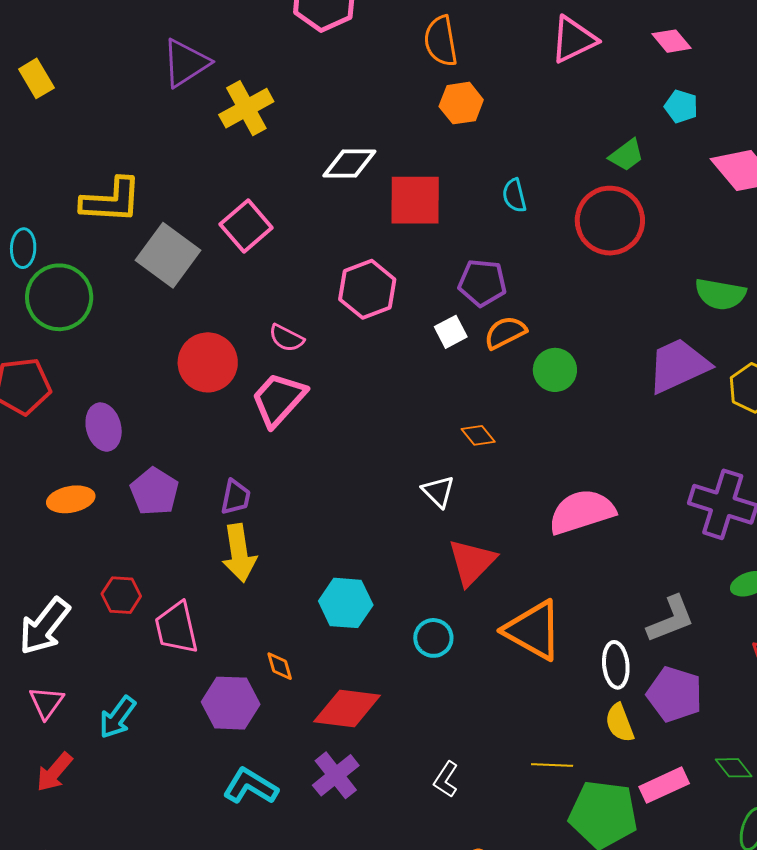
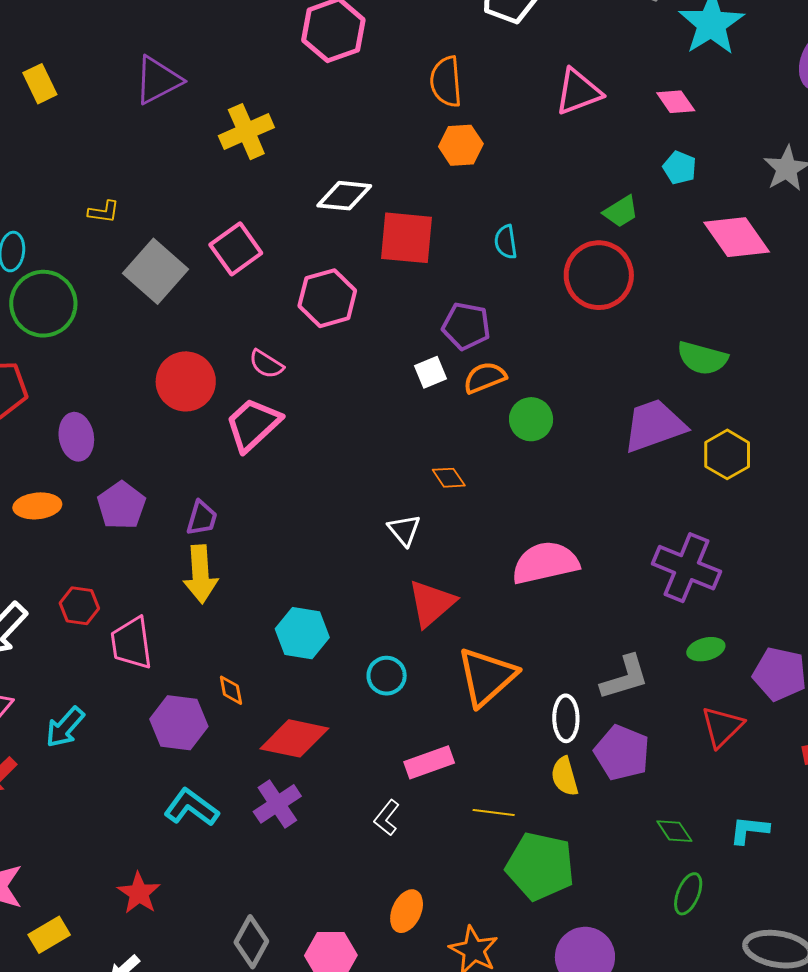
purple triangle: (186, 63) -> (158, 80), moved
yellow L-shape: (111, 201) -> (104, 212), size x0.5
pink hexagon: (367, 289) -> (327, 298), moved
orange triangle: (533, 630) -> (487, 677), turned 44
pink rectangle: (664, 785) -> (429, 762), moved

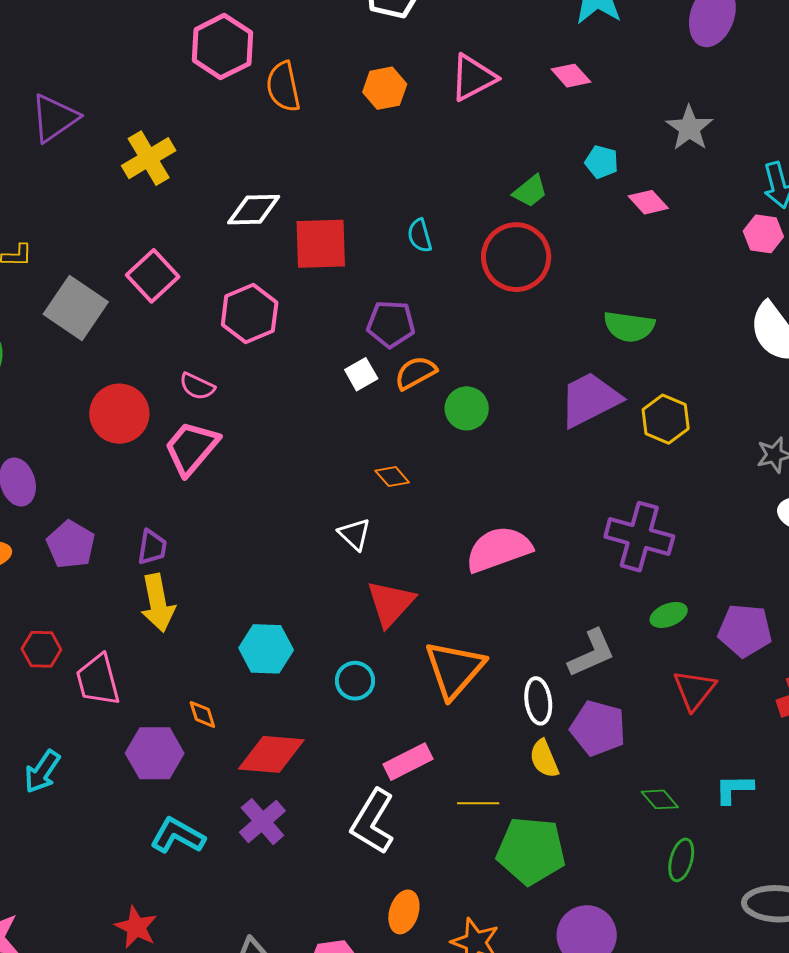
orange semicircle: (446, 82) -> (283, 87), moved
orange hexagon: (461, 145) -> (385, 88), moved
cyan pentagon: (680, 168) -> (602, 162), moved
pink diamond: (737, 237) -> (648, 202), size x0.6
white L-shape: (387, 818) -> (373, 822), size x1.8

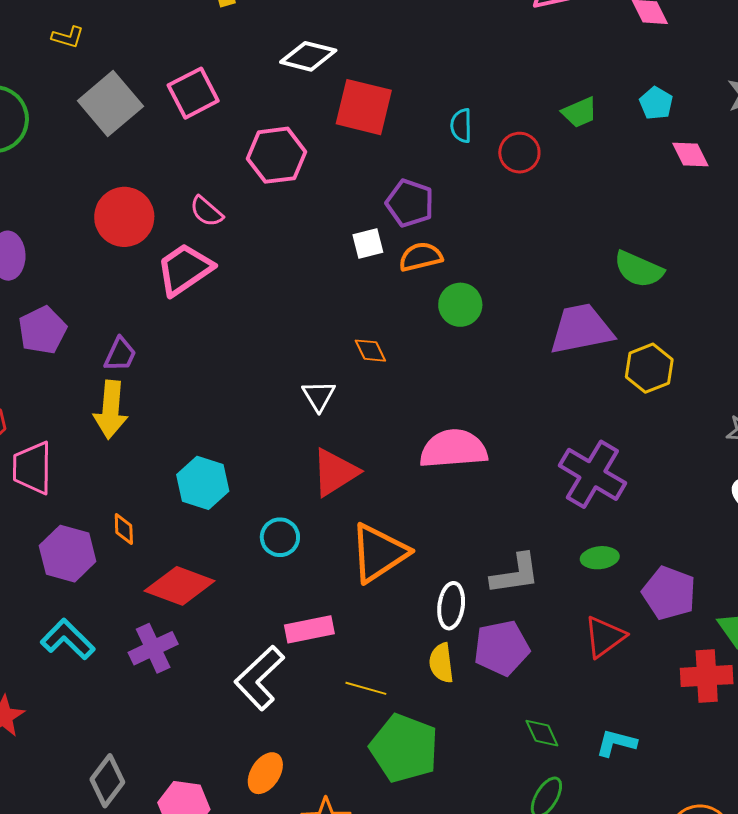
red circle: (516, 257) -> (519, 153), moved, size x0.6
purple pentagon: (598, 728) -> (502, 648), turned 30

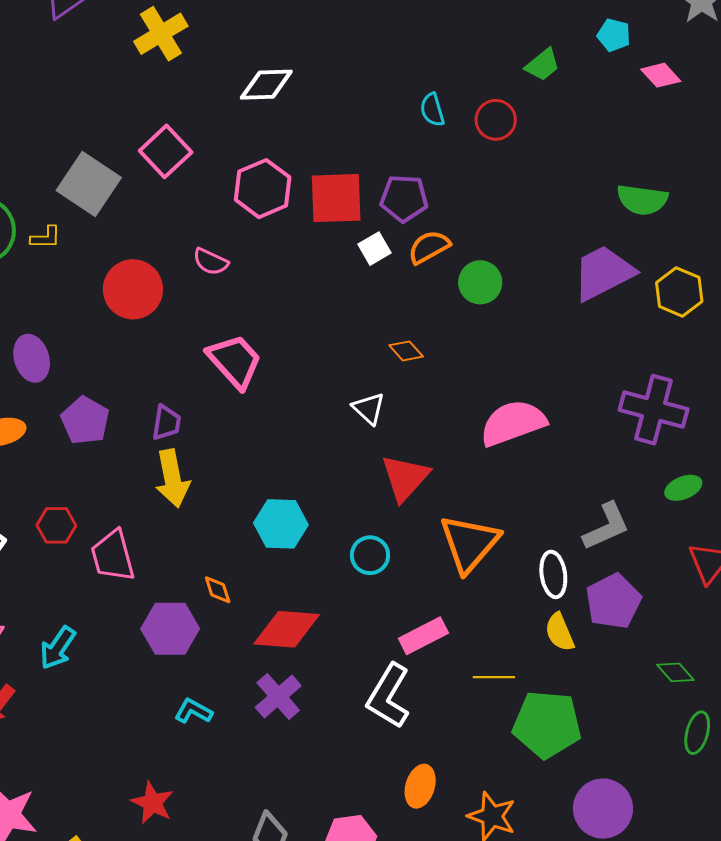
yellow L-shape: (68, 37) -> (46, 237), moved
red square: (364, 107) -> (336, 198), moved
pink trapezoid: (185, 269) -> (235, 361), moved, turned 98
cyan L-shape: (68, 639) -> (193, 711), size x0.7

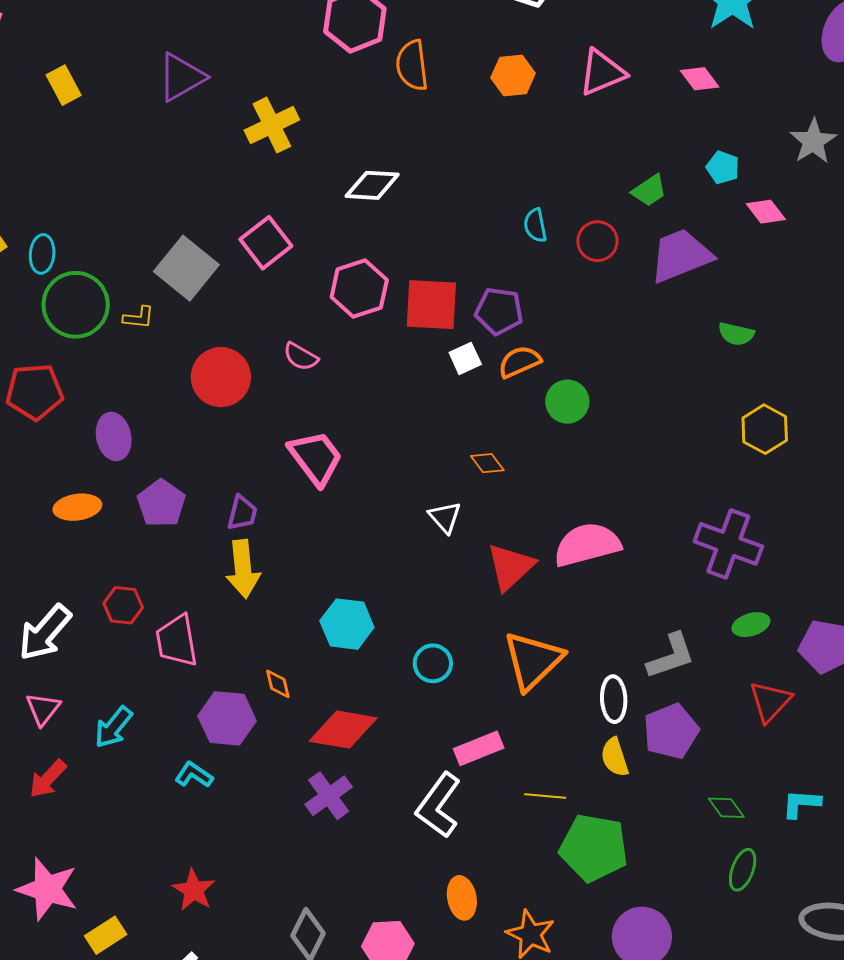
green semicircle: (642, 200) -> (736, 334), size x0.7
purple trapezoid: (603, 273) -> (681, 256), moved
red triangle: (405, 478) -> (510, 567), moved
cyan L-shape: (193, 711) -> (194, 775), moved
orange ellipse: (420, 786) -> (462, 898), turned -33

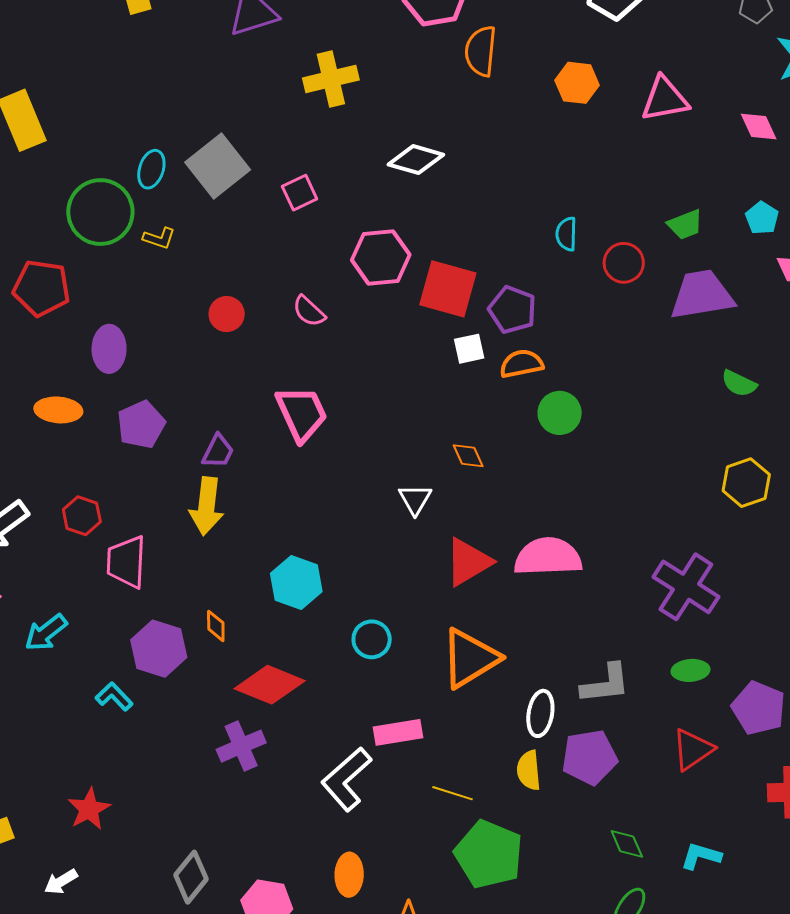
pink square: (266, 243) -> (300, 193), size x0.7
cyan ellipse: (42, 254) -> (151, 169), moved
gray square: (186, 268) -> (218, 166), moved
red circle: (221, 377) -> (227, 314), size x0.6

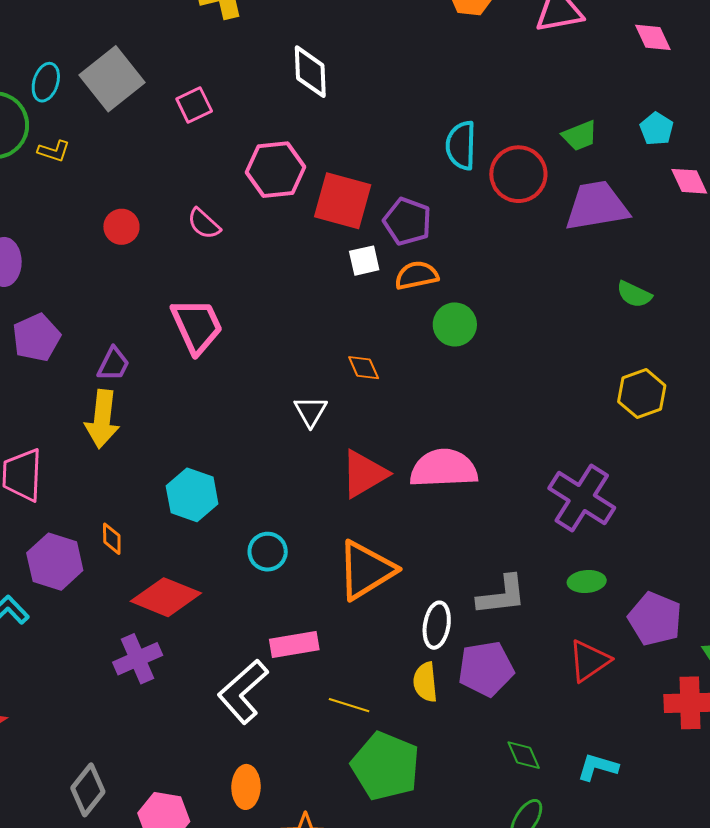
white diamond: (416, 160) -> (310, 72), turned 72
cyan semicircle: (566, 234) -> (461, 145), size x1.4
red circle: (624, 263) -> (518, 174), size x1.4

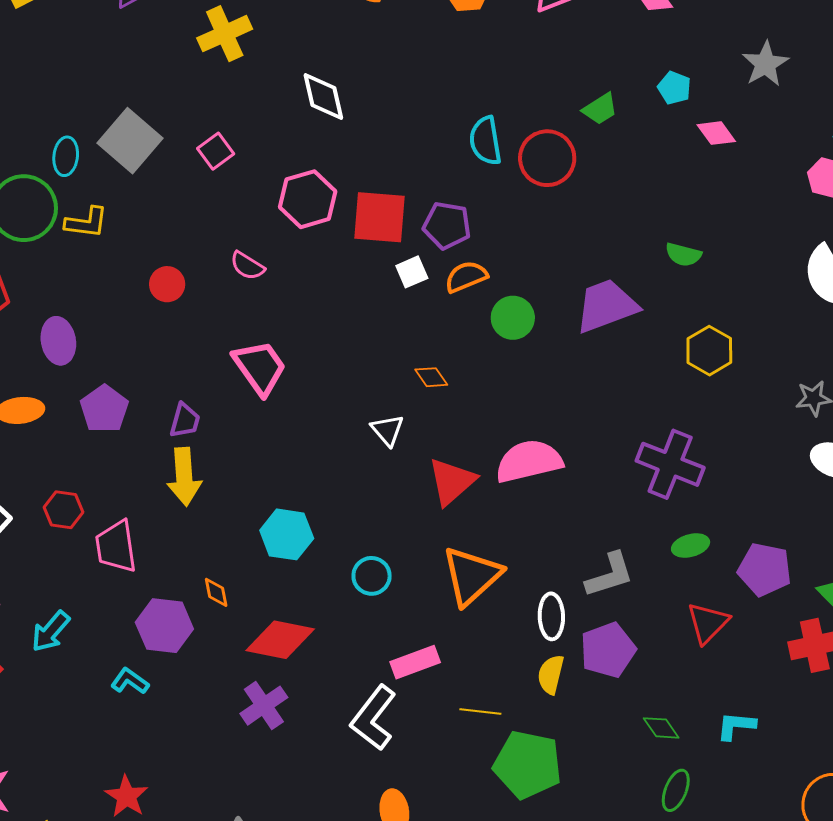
yellow L-shape: (54, 151) -> (86, 223), size x1.4
purple trapezoid: (597, 206) -> (606, 306), moved
yellow semicircle: (425, 682) -> (551, 674), turned 30

